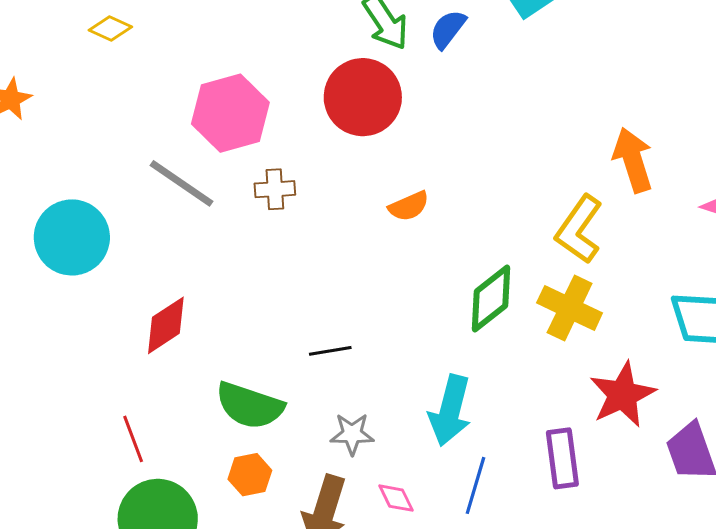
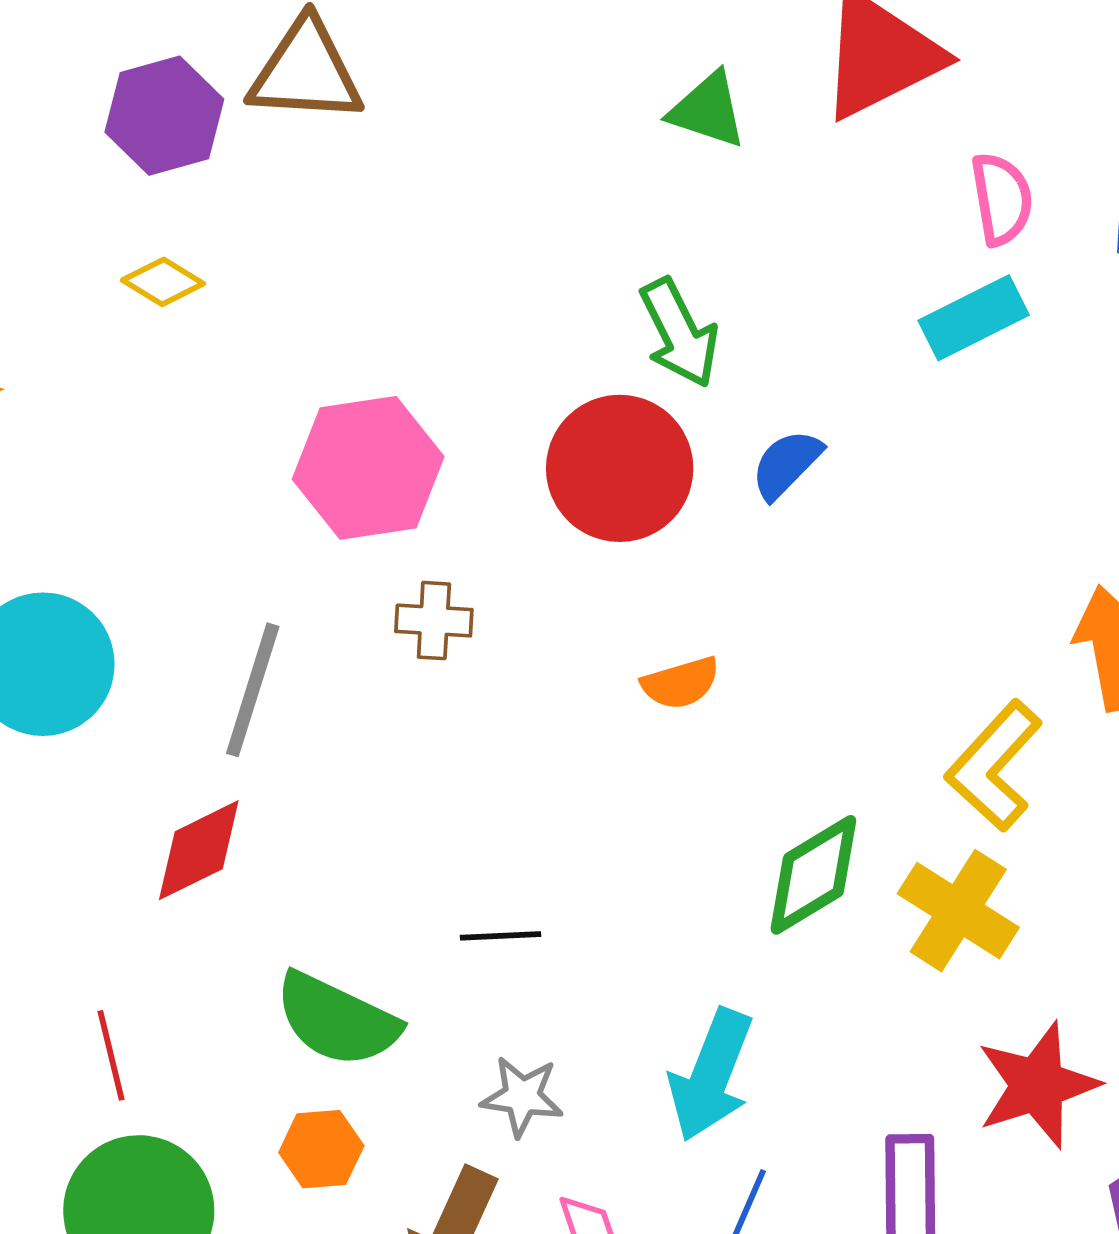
blue semicircle: (448, 29) -> (786, 464), moved
gray line: (182, 183) -> (253, 690), moved, turned 66

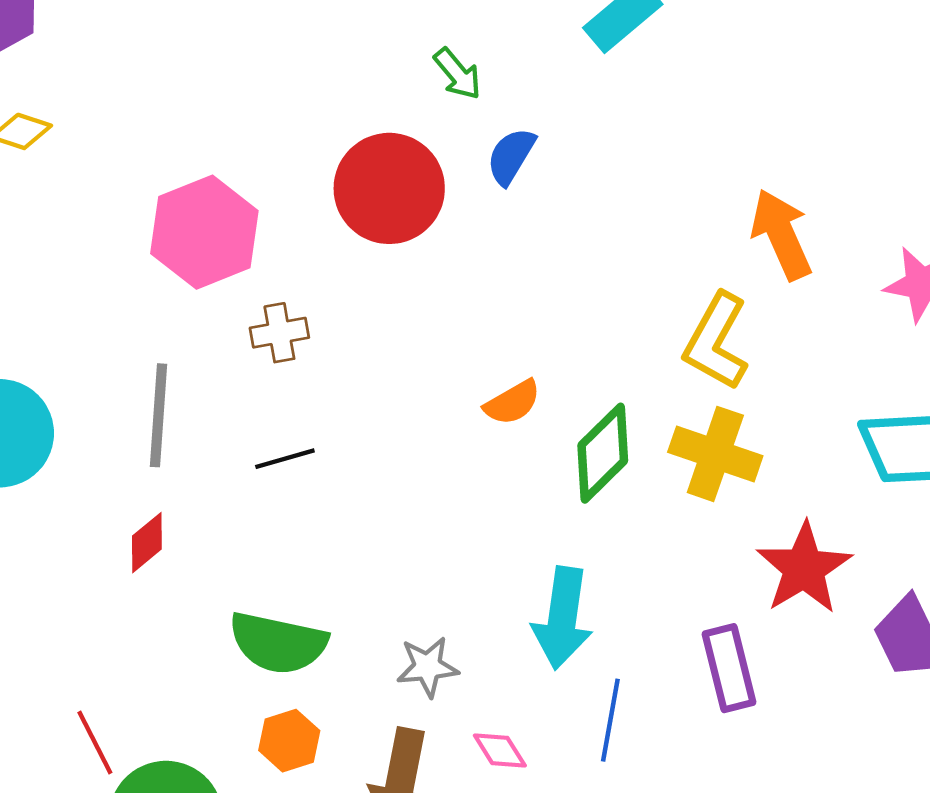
green arrow: (679, 333) -> (458, 74), moved, size x0.7
orange semicircle: (681, 683) -> (512, 402), moved
red diamond: (199, 850) -> (147, 543), size x0.7
black line: (500, 936) -> (285, 459), moved
red line: (111, 1055) -> (95, 743), moved

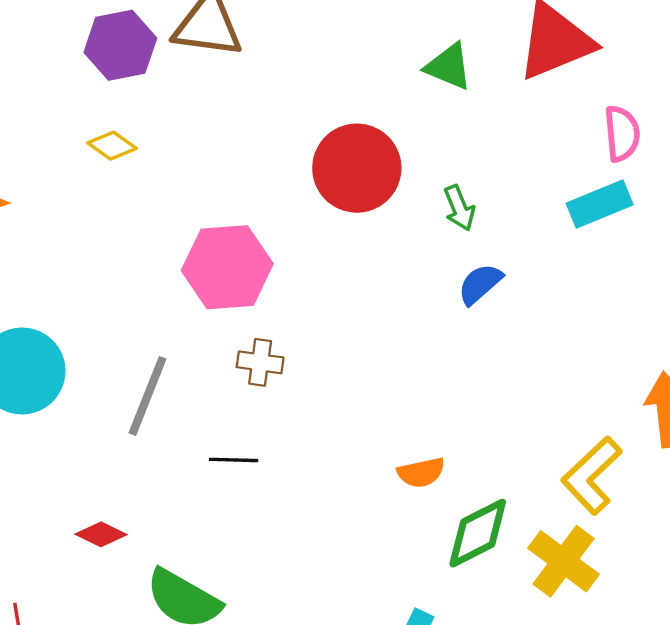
red circle: (389, 188) -> (357, 168), moved
red diamond: (147, 543) -> (101, 534), moved, turned 48

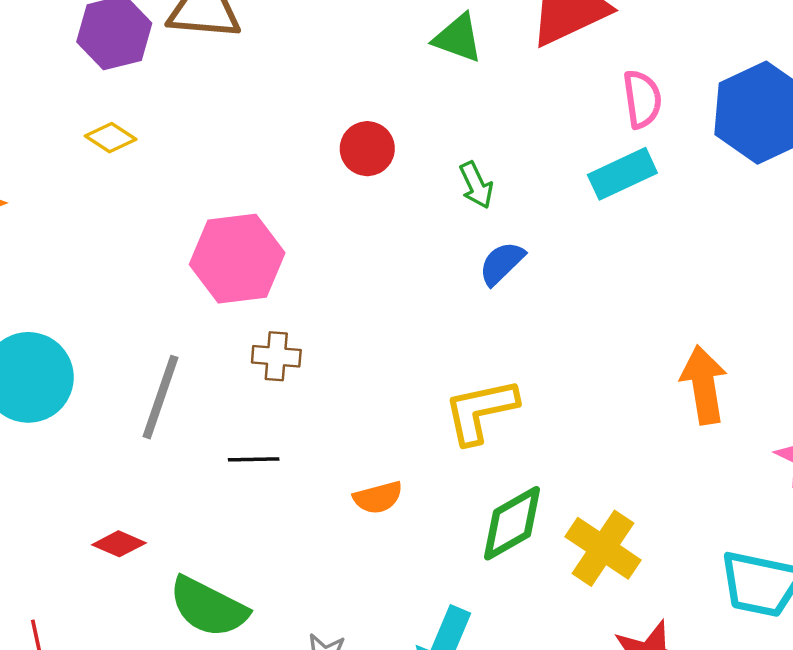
red circle: (357, 168) -> (367, 149), size x0.6
orange semicircle: (421, 472) -> (378, 497), moved
yellow L-shape: (592, 475) -> (480, 411), moved, turned 34

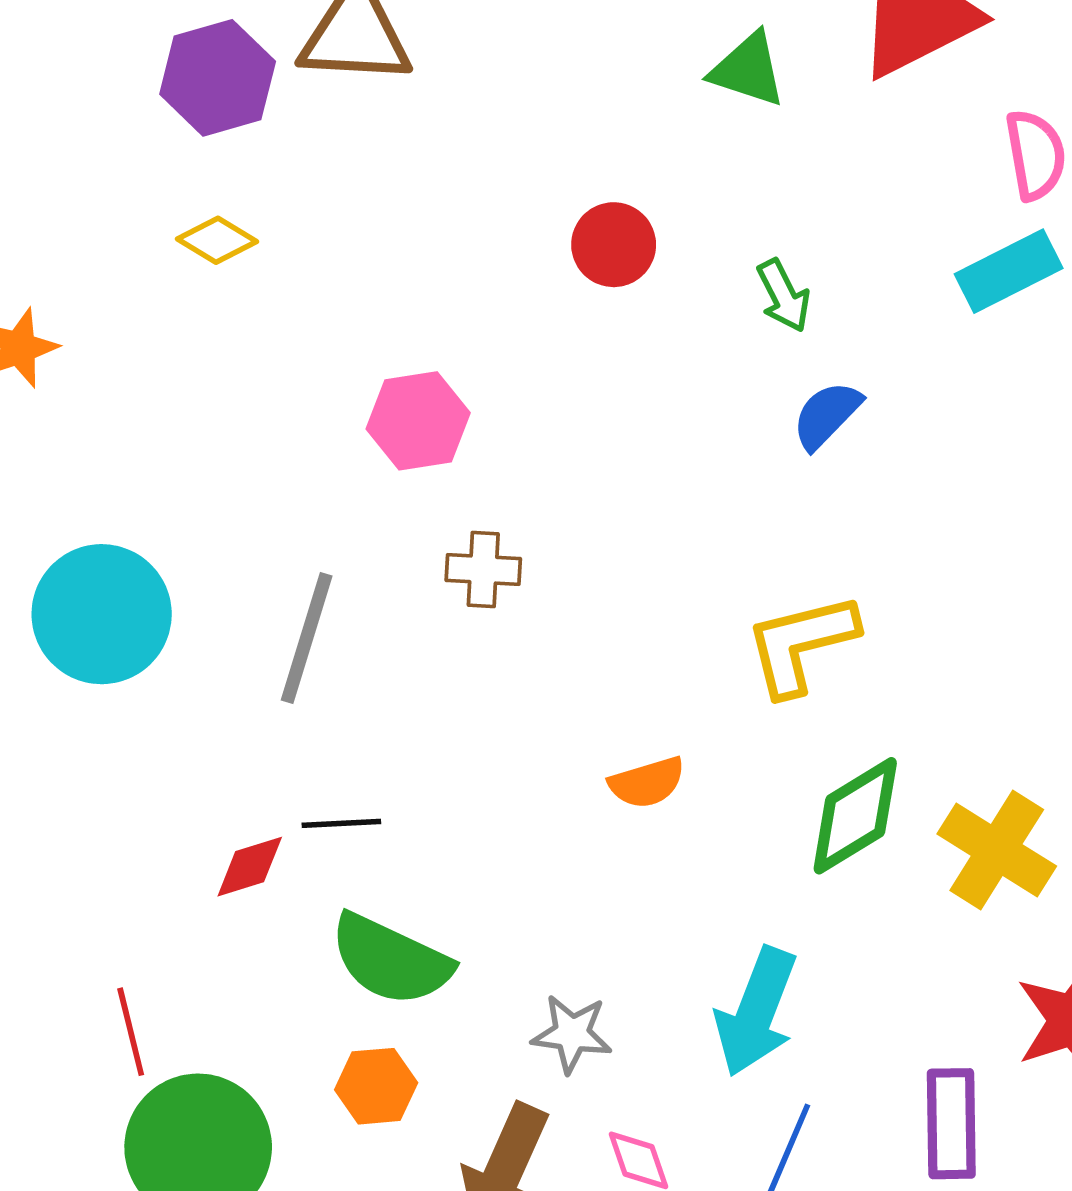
pink hexagon: (237, 259) -> (418, 421), size x0.7
black line: (254, 459) -> (341, 823), moved
red diamond: (119, 544) -> (250, 867), turned -39

